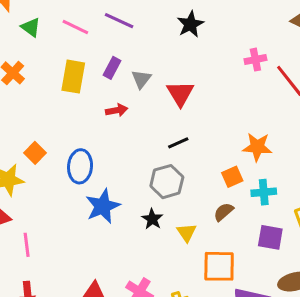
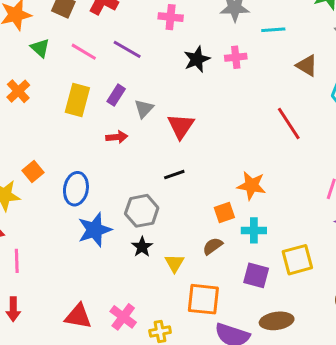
pink cross: (255, 60) -> (236, 57), moved
gray hexagon: (167, 182) -> (142, 211), moved

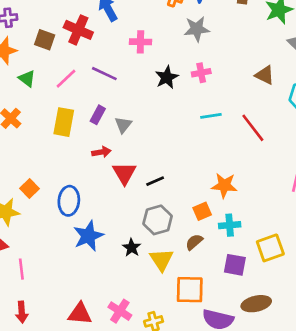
cyan line: (273, 30) -> (211, 116), moved
pink line: (84, 52) -> (66, 79), turned -70
red triangle: (181, 126) -> (124, 173), moved
gray hexagon: (142, 211) -> (158, 220), moved
yellow triangle: (174, 263) -> (161, 260), size x1.4

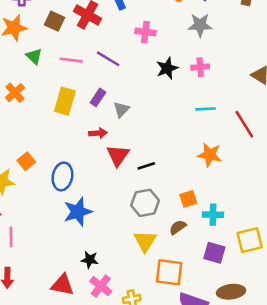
pink line: (66, 79) -> (71, 60), turned 45
orange star: (224, 185) -> (210, 155), moved
black star: (132, 248) -> (90, 260), moved, turned -30

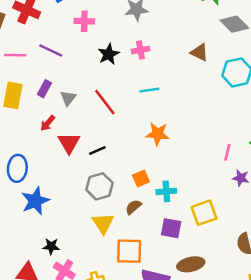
red line: (244, 124) -> (105, 102), moved
red arrow: (98, 133) -> (48, 123), turned 140

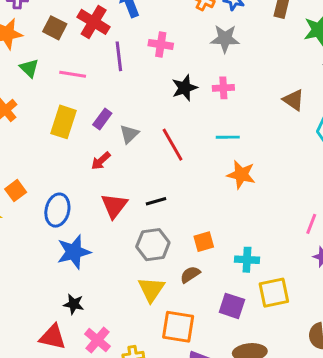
purple line: (51, 50) -> (119, 56), moved, turned 50
orange star: (158, 134) -> (241, 175), moved
red triangle: (69, 143) -> (114, 206), moved
cyan cross: (166, 191) -> (247, 260), moved
black star: (51, 246) -> (74, 304), moved

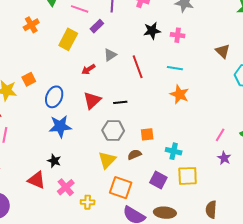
purple rectangle: (102, 119) -> (97, 26), moved

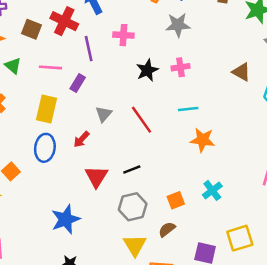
blue ellipse: (54, 97) -> (45, 148), moved
cyan cross: (174, 151) -> (212, 190), moved, turned -35

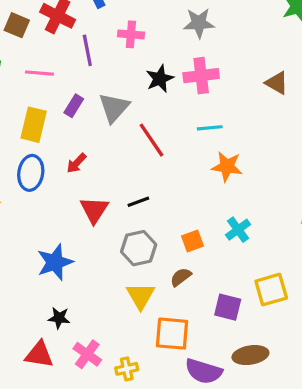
pink cross: (180, 67) -> (201, 76), size x1.5
purple rectangle: (78, 83) -> (74, 106), moved
gray triangle: (104, 114) -> (114, 108), moved, size x1.5

